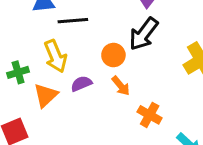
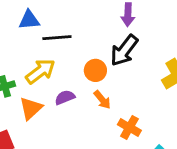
yellow arrow: (56, 56) -> (40, 71), turned -104

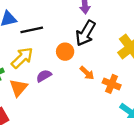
orange arrow: (102, 100) -> (87, 73), moved
orange cross: (129, 128) -> (112, 84), moved

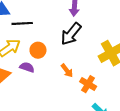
orange circle: (65, 52) -> (38, 50), moved
purple semicircle: (44, 76) -> (27, 67), turned 40

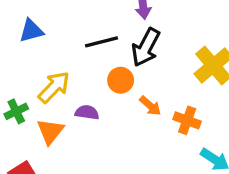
black line: (22, 23) -> (101, 42), moved
orange circle: (38, 50) -> (121, 80), moved

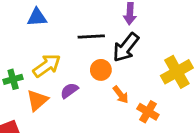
purple semicircle: (87, 112) -> (69, 91), turned -54

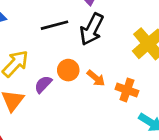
orange circle: (101, 70) -> (68, 70), moved

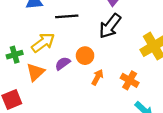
black line: (55, 25) -> (67, 16), moved
orange arrow: (96, 78) -> (98, 77), moved, turned -112

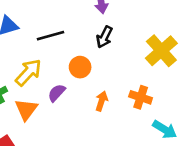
black arrow: (110, 26) -> (104, 37), size x0.7
orange circle: (85, 56) -> (80, 67), moved

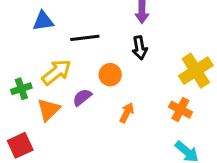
black arrow: (104, 37) -> (140, 48), turned -45
orange cross: (141, 97) -> (180, 110), moved

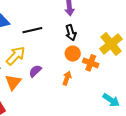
orange circle: (110, 75) -> (73, 54), moved
orange cross: (180, 110) -> (91, 63), moved

